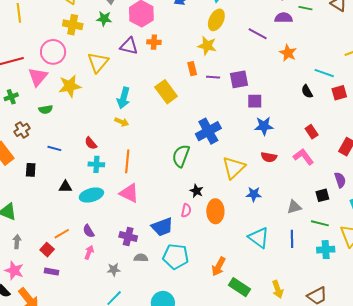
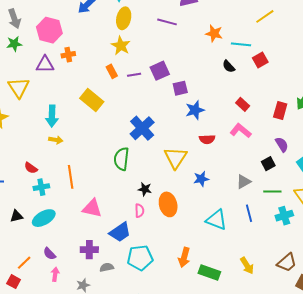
yellow star: (207, 46) -> (121, 46), turned 30
orange star: (288, 53) -> (214, 33), moved
pink triangle: (129, 193) -> (92, 208), moved

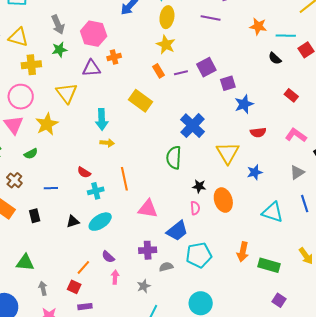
pink L-shape: (241, 131) -> (296, 135), moved

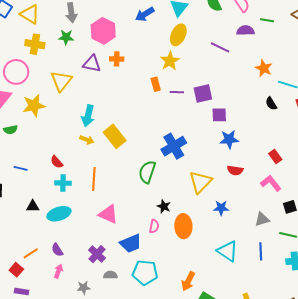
red rectangle: (291, 95) -> (275, 157), moved
yellow rectangle: (140, 101) -> (115, 136), moved
purple cross: (148, 250) -> (97, 254), turned 30

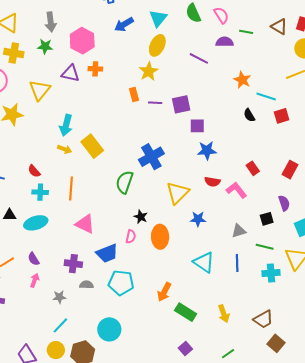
pink L-shape: (271, 183) -> (236, 190), moved
purple cross: (97, 254) -> (73, 264), turned -36

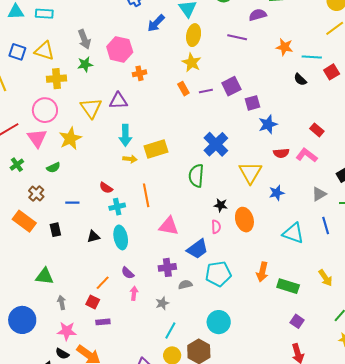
purple triangle: (70, 73) -> (118, 101), moved
yellow rectangle: (92, 146) -> (156, 149), turned -55
cyan ellipse: (36, 223) -> (121, 237), turned -70

